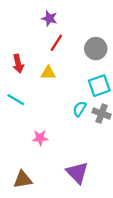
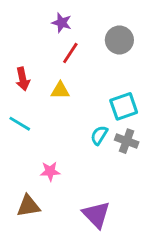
gray circle: (96, 49) -> (119, 40), moved
brown triangle: (23, 180) -> (28, 206), moved

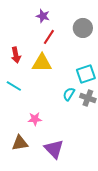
yellow triangle: (60, 91) -> (42, 63), size x1.5
purple triangle: (96, 215) -> (54, 149), moved

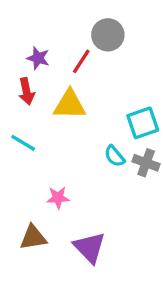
purple star: (43, 16) -> (38, 58), moved
gray circle: (83, 28) -> (108, 35), moved
cyan semicircle: (69, 94) -> (115, 156), turned -72

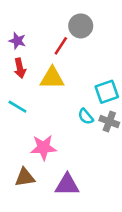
purple star: (38, 58) -> (17, 41), moved
pink star: (58, 198) -> (43, 148), size x1.5
purple triangle: (90, 247) -> (67, 185), turned -45

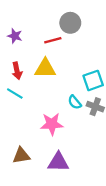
red line: (61, 46) -> (53, 40), turned 42
red arrow: (20, 68) -> (17, 71), moved
pink star: (43, 148) -> (52, 124), moved

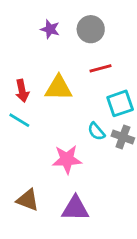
purple star: (15, 36) -> (50, 29), moved
red line: (53, 40) -> (101, 68), moved
brown triangle: (21, 156) -> (28, 200), turned 30

